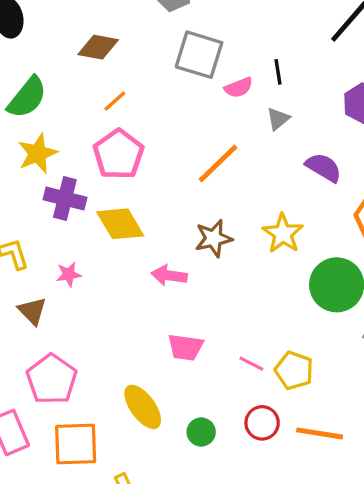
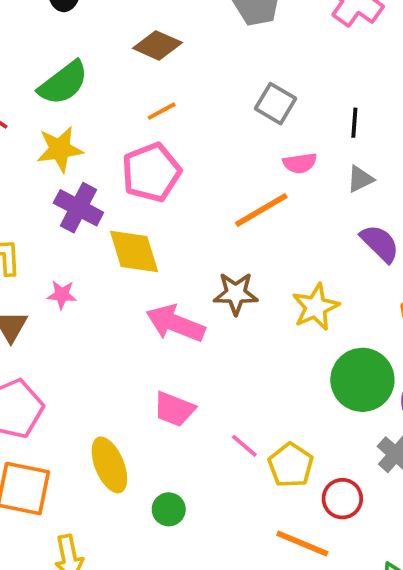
gray square: (199, 55) -> (276, 104), moved, size x0.7
pink semicircle: (239, 88) -> (300, 163), moved
gray triangle: (278, 119) -> (360, 179), moved
pink arrow: (169, 275) -> (175, 323), size x1.4
red circle: (262, 423) -> (342, 499), moved

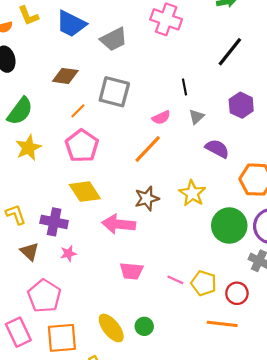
gray square: (276, 104) -> (114, 92), moved, size x1.4
purple cross: (78, 208) -> (54, 222), moved
pink star: (62, 295) -> (68, 254), moved
yellow ellipse: (109, 465) -> (111, 328), moved

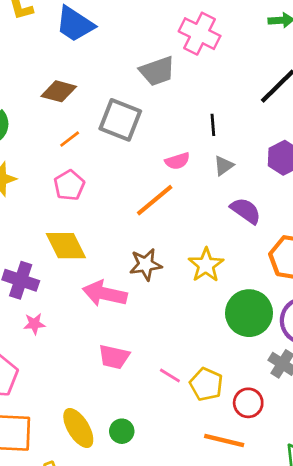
gray trapezoid: (114, 39) -> (157, 71), moved
pink pentagon: (82, 146) -> (69, 185), size x0.7

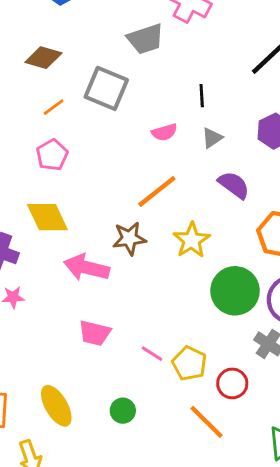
orange line: (155, 200) -> (157, 191), moved
green circle: (122, 431) -> (123, 411), moved
orange line: (224, 440) -> (207, 422), turned 30

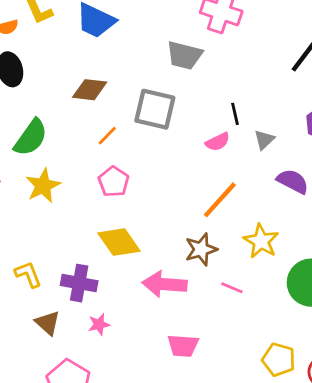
gray trapezoid: (145, 39) -> (184, 55), turned 42
black line: (202, 96) -> (235, 114), moved
pink line: (152, 354) -> (232, 288), moved

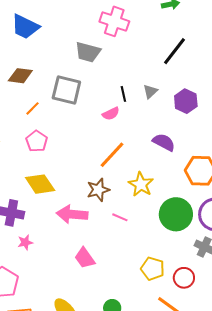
gray triangle: (264, 140) -> (150, 92), moved
pink trapezoid: (183, 346) -> (85, 258), turned 50

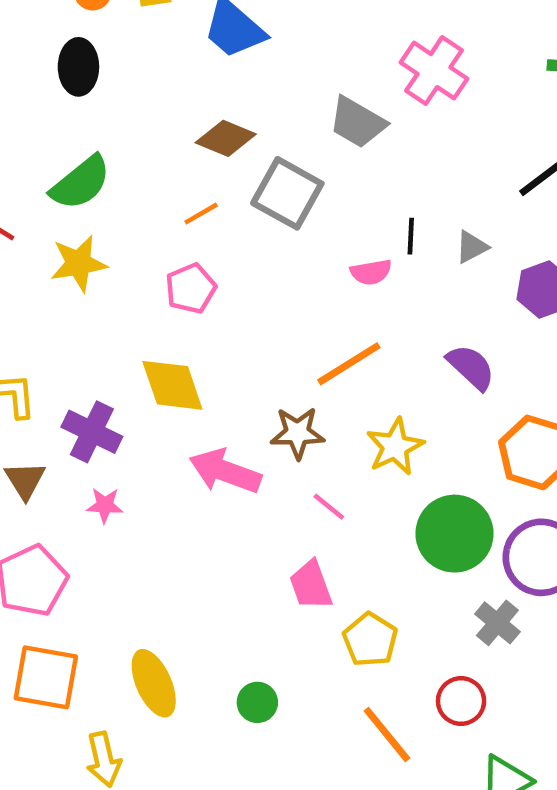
brown diamond: (20, 76) -> (226, 138), moved
pink trapezoid: (85, 258) -> (311, 585), moved
red circle: (184, 278) -> (461, 701), moved

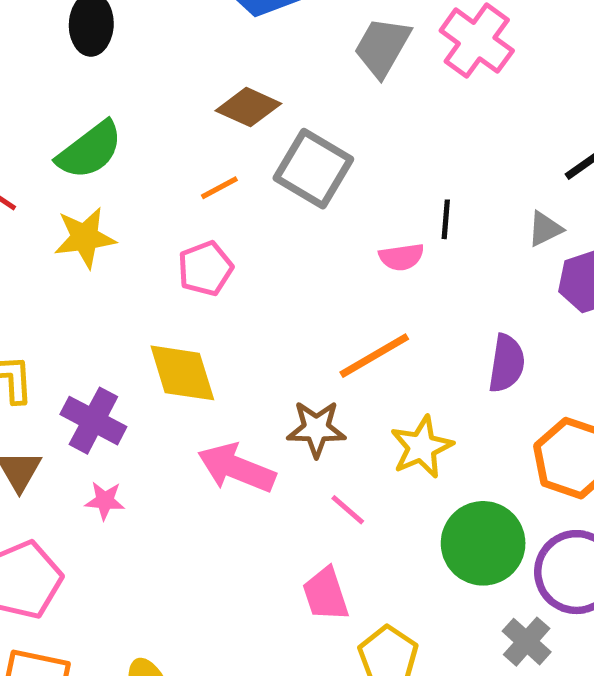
gray trapezoid: (357, 122) -> (382, 47), moved, turned 88
gray triangle: (472, 247) -> (545, 229), moved
purple semicircle: (471, 367) -> (507, 363), turned 54

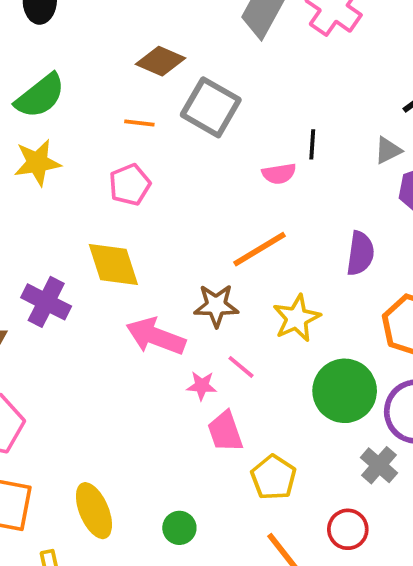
orange line: (219, 188) -> (139, 123), turned 36
pink star: (105, 501) -> (202, 386), moved

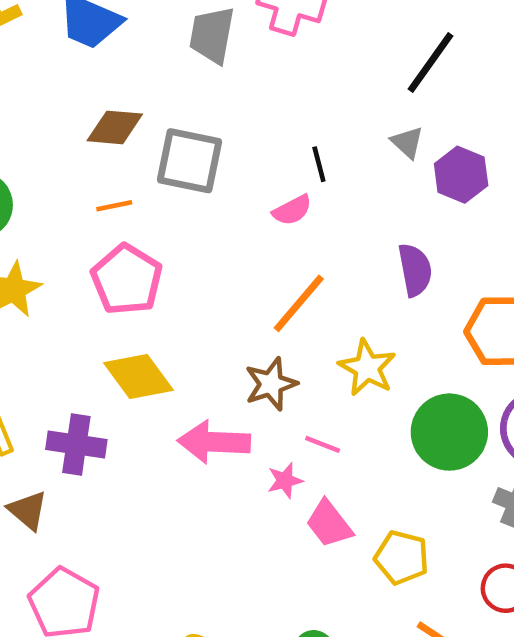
gray triangle: (388, 150) -> (407, 142), turned -32
pink pentagon: (130, 185) -> (127, 280), size x1.4

